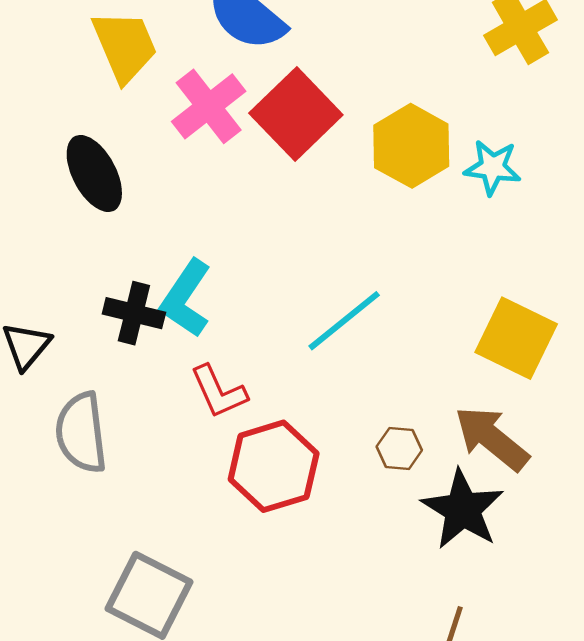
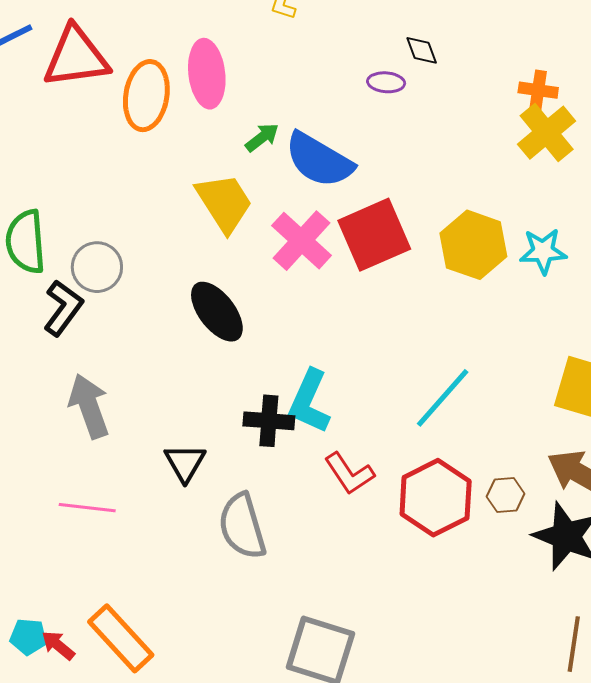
red square: (296, 114) -> (374, 235), turned 30
red hexagon: (274, 466) -> (436, 498), moved

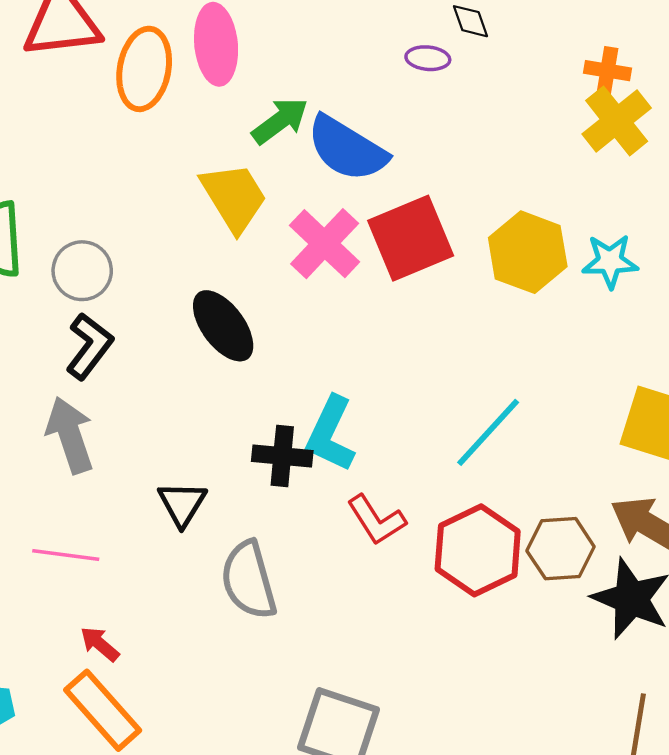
green arrow: (262, 137) -> (280, 121), size x1.4
black L-shape: (63, 308) -> (89, 346), moved
brown hexagon: (506, 495) -> (561, 549), size x1.5
red arrow: (58, 645) -> (100, 644), moved

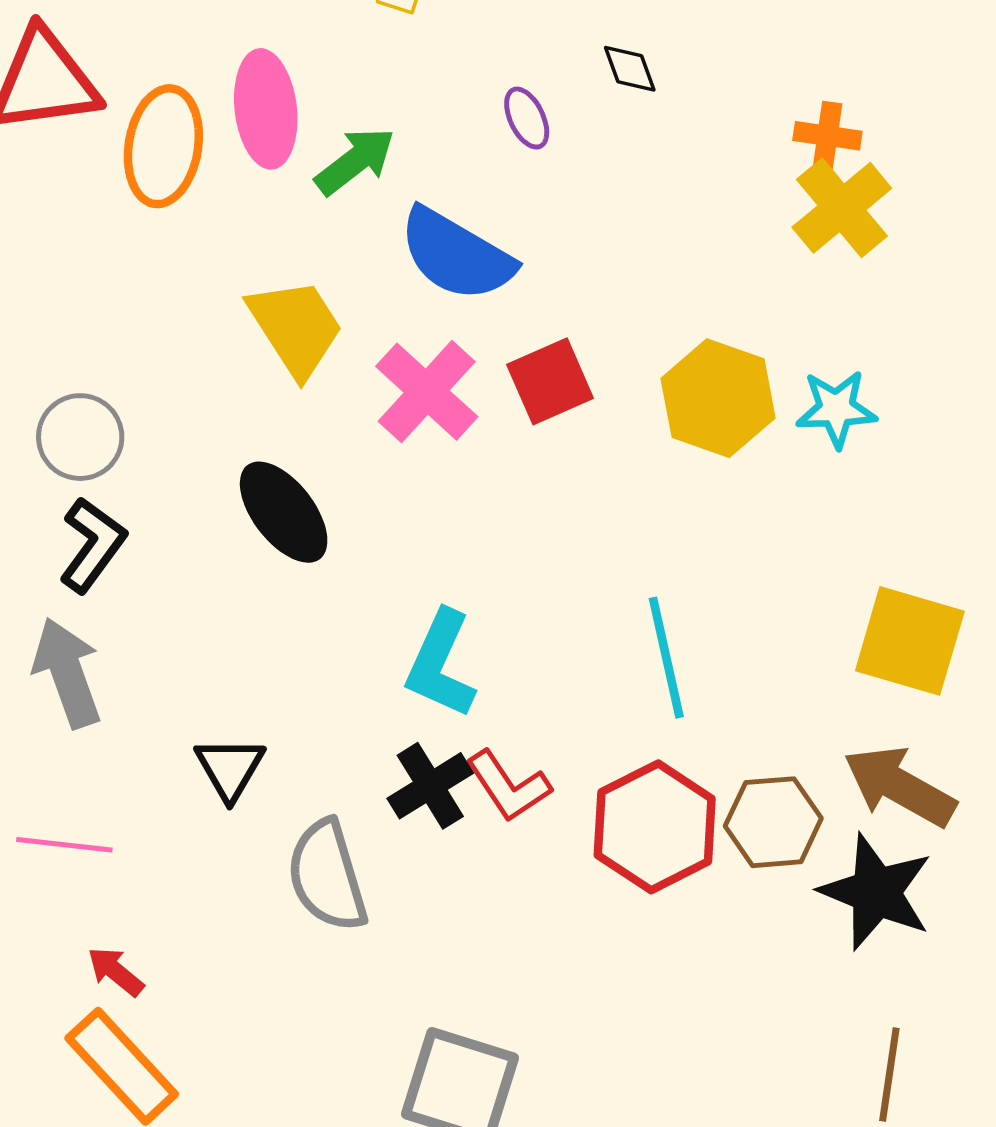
purple ellipse: (428, 58) -> (527, 118), moved, turned 60
green arrow: (280, 121) -> (355, 161), moved
red square: (411, 238) -> (550, 381), size x0.7
cyan line: (488, 432) -> (666, 658), turned -54
black cross: (282, 456) -> (430, 786), moved, turned -36

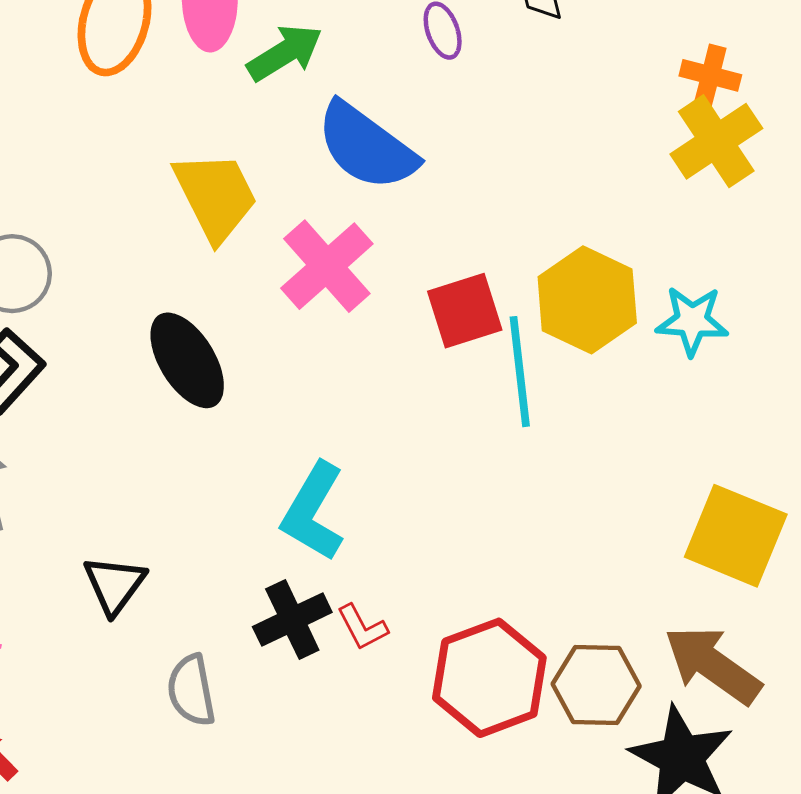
red square: (550, 381) -> (465, 311), moved
cyan line: (666, 658) -> (520, 372), moved
red L-shape: (508, 786) -> (362, 627), size x0.7
gray semicircle: (327, 876) -> (191, 690), size x0.7

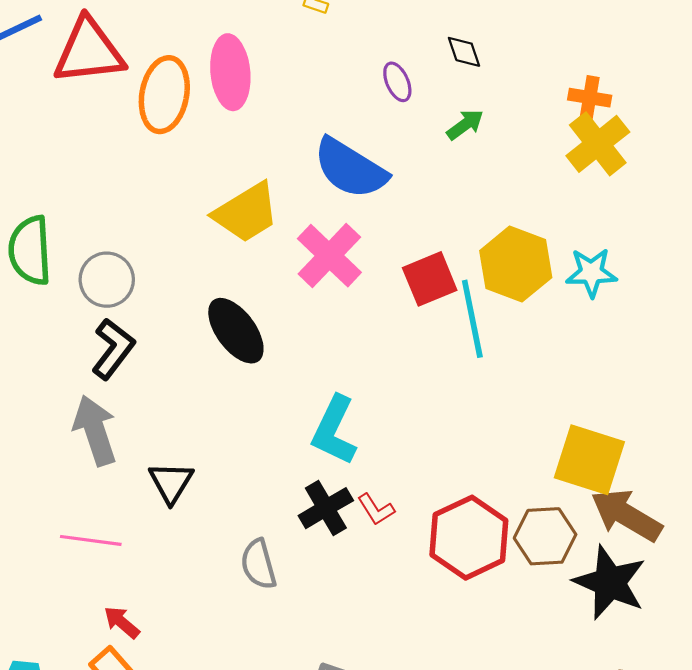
green arrow: (285, 53) -> (465, 125), moved, size x0.7
yellow trapezoid: (216, 196) -> (246, 213), turned 90
yellow square: (736, 536) -> (589, 460), moved
black triangle: (114, 585) -> (171, 482), moved

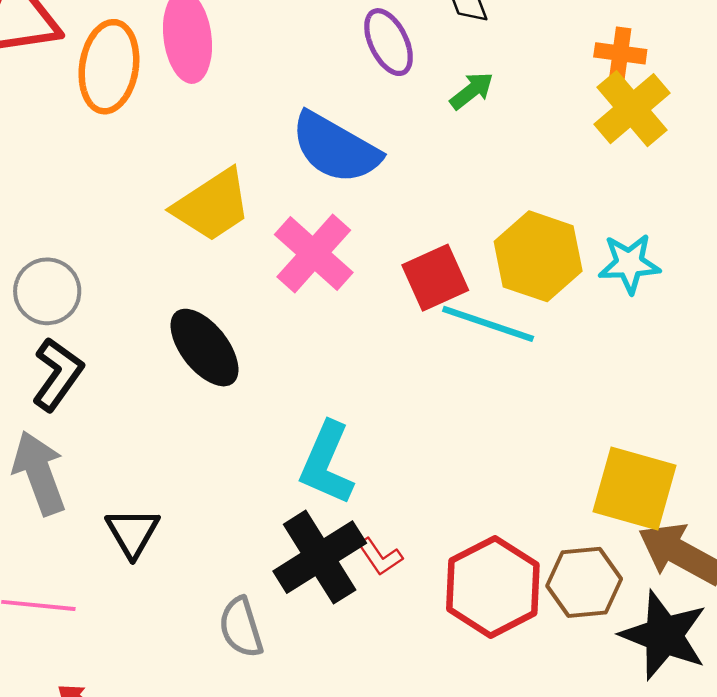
purple ellipse: (397, 82) -> (389, 42), size x1.4
cyan line: (472, 319) -> (488, 324), turned -58
black cross: (326, 508) -> (320, 557), size x1.4

